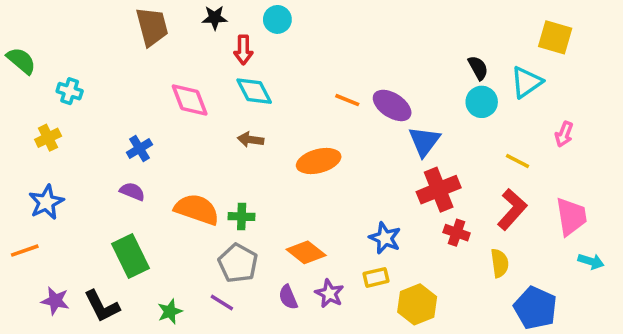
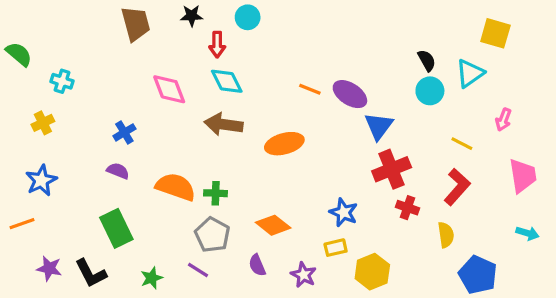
brown arrow: (251, 139) -> (224, 124), size x1.6
pink trapezoid: (571, 217) -> (523, 176), moved
purple star: (329, 294) -> (304, 275), moved

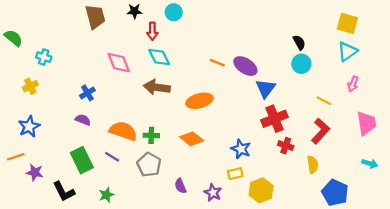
cyan triangle: (470, 73) -> (347, 51), moved
orange diamond: (273, 225) -> (192, 139), moved
purple star: (49, 268) -> (35, 172), moved
purple line: (198, 270) -> (112, 157), moved

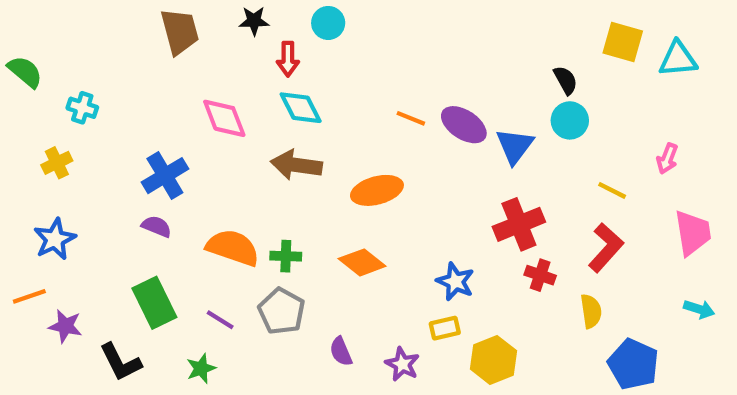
yellow square: (347, 23) -> (623, 42), moved
cyan triangle: (347, 51) -> (678, 59), moved, turned 30
blue triangle: (266, 88) -> (515, 146), moved
blue cross: (87, 93) -> (165, 176), size x1.5
purple line: (112, 157) -> (220, 320), moved

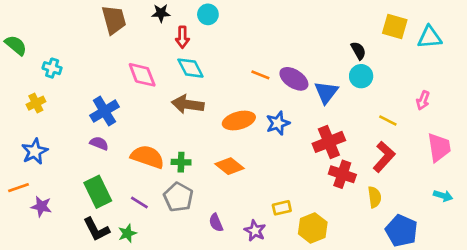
red cross: (540, 275) -> (342, 174), size x1.4
blue star: (455, 282) -> (278, 123), moved, turned 30
black L-shape: (120, 362) -> (96, 229), moved

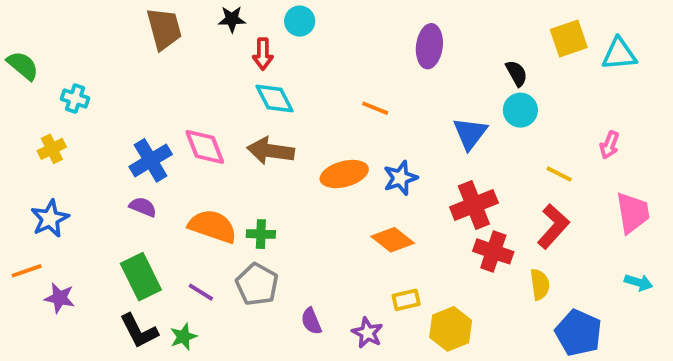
yellow square: (395, 26) -> (569, 38), turned -35
pink diamond: (142, 75) -> (205, 147), moved
purple ellipse: (294, 79) -> (429, 46), moved, turned 64
orange diamond: (229, 166) -> (393, 240), moved

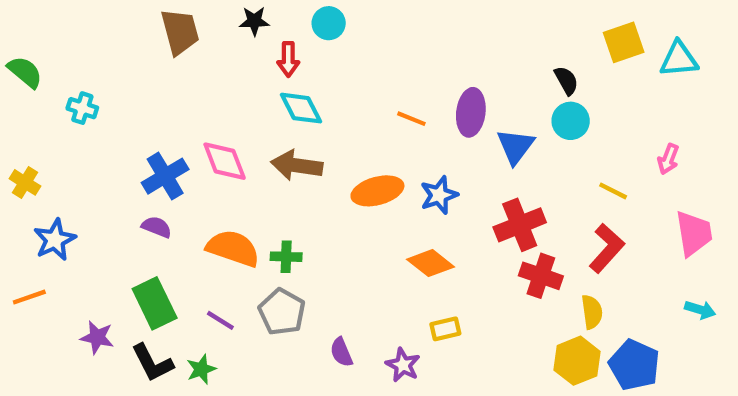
purple ellipse: (429, 46) -> (471, 112), moved
yellow cross: (52, 149) -> (25, 182), moved, turned -32
purple star: (60, 298) -> (97, 337), moved
yellow hexagon: (451, 329) -> (577, 361), moved

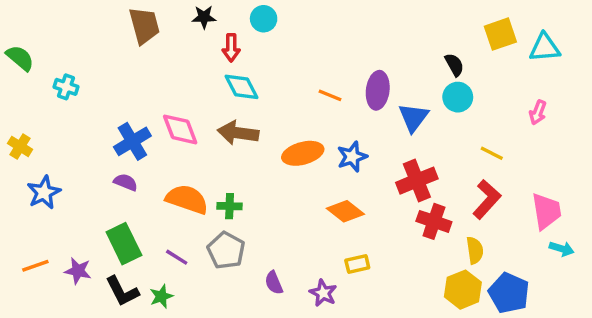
pink arrow: (668, 159) -> (538, 112), moved
pink trapezoid: (694, 233) -> (546, 211), moved
orange line: (29, 297) -> (35, 266), moved

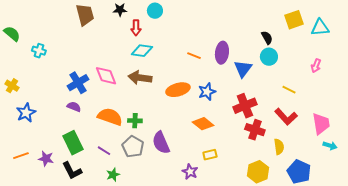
cyan diamond: (241, 87) -> (142, 51), turned -55
red L-shape: (487, 199) -> (286, 117), turned 95
purple semicircle: (274, 283) -> (161, 143), moved, size x1.6
yellow hexagon: (463, 290) -> (258, 172), moved
green star: (161, 296) -> (113, 175), moved

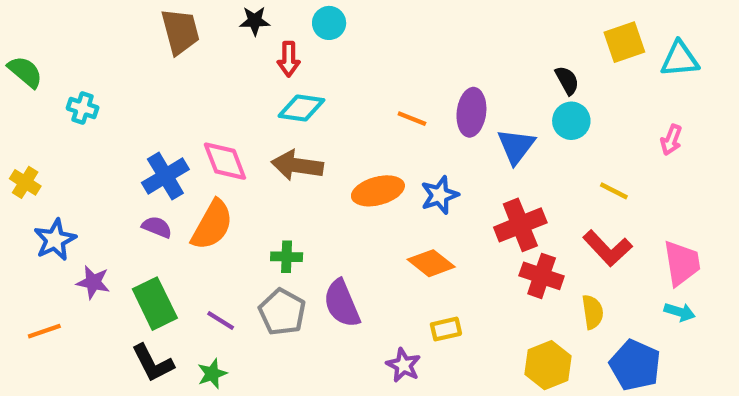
orange semicircle: (110, 117) -> (212, 225), moved, turned 100
cyan arrow: (330, 146) -> (680, 312), moved
purple star: (46, 159) -> (93, 282), moved
green star: (113, 175) -> (212, 374), moved

